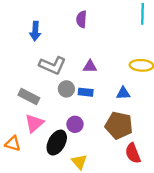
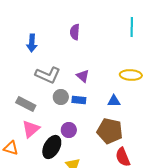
purple triangle: (90, 66) -> (83, 76), turned 40

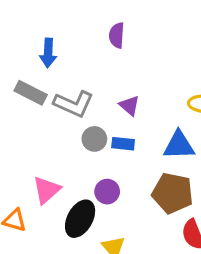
blue triangle: (114, 101) -> (179, 145), size x1.5
gray rectangle: (26, 104) -> (31, 93), moved

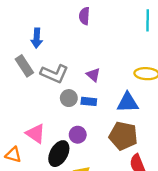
purple semicircle: (117, 35) -> (84, 16), moved
gray rectangle: (31, 93) -> (24, 66), turned 30
pink triangle: (47, 190) -> (36, 134), turned -45

